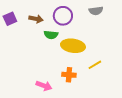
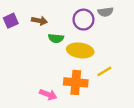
purple circle: (63, 16) -> (83, 20), moved
orange cross: (69, 75) -> (76, 82), size x1.5

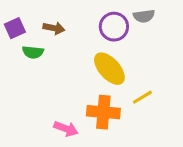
green semicircle: (56, 38) -> (33, 52), moved
yellow ellipse: (80, 50) -> (109, 69), turned 40

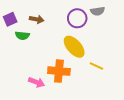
yellow line: (142, 97) -> (96, 66), turned 56
orange cross: (103, 112) -> (59, 71), moved
pink arrow: (66, 129) -> (37, 82), moved

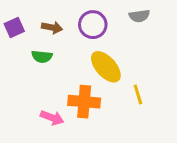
purple circle: (77, 18) -> (93, 25), moved
green semicircle: (22, 36) -> (42, 57), moved
yellow line: (96, 66) -> (138, 94), turned 48

